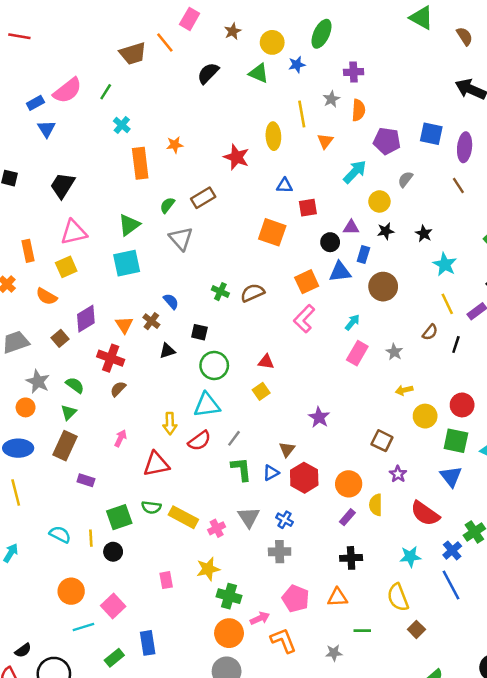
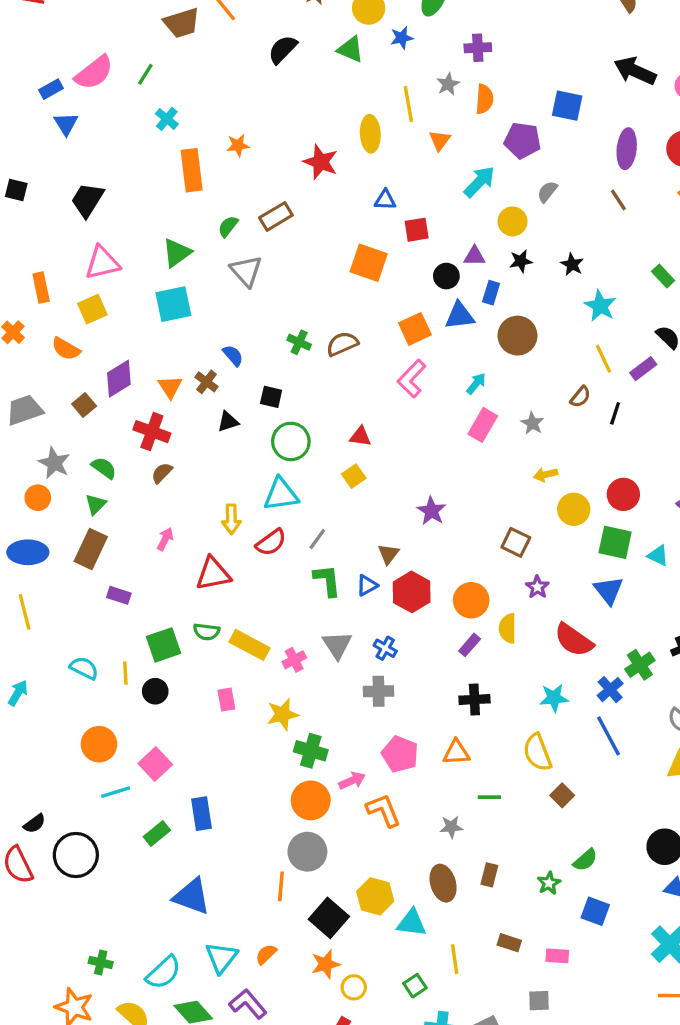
blue square: (431, 134) -> (567, 106), moved
pink rectangle: (166, 580) -> (226, 700), moved

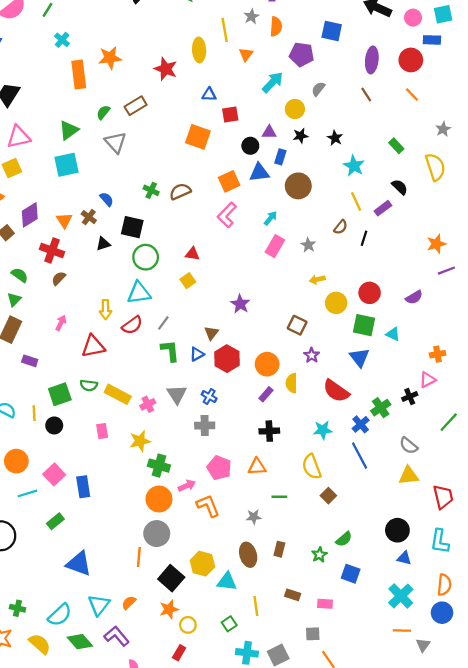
orange star: (238, 145) -> (110, 58), size x1.5
black square: (271, 397) -> (132, 227), size x1.5
blue rectangle: (202, 814) -> (83, 487), moved

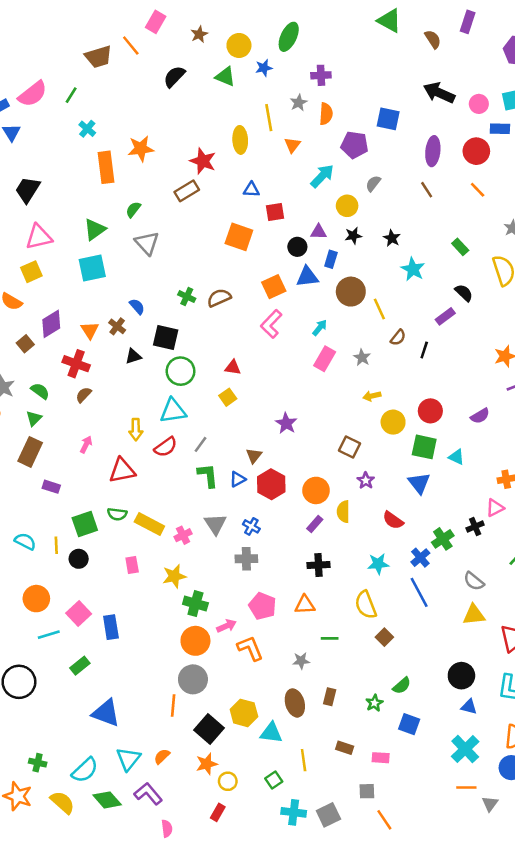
brown rectangle: (136, 106) -> (187, 191), moved
yellow line: (356, 201) -> (379, 309), moved
red semicircle: (336, 391) -> (393, 520), size x0.7

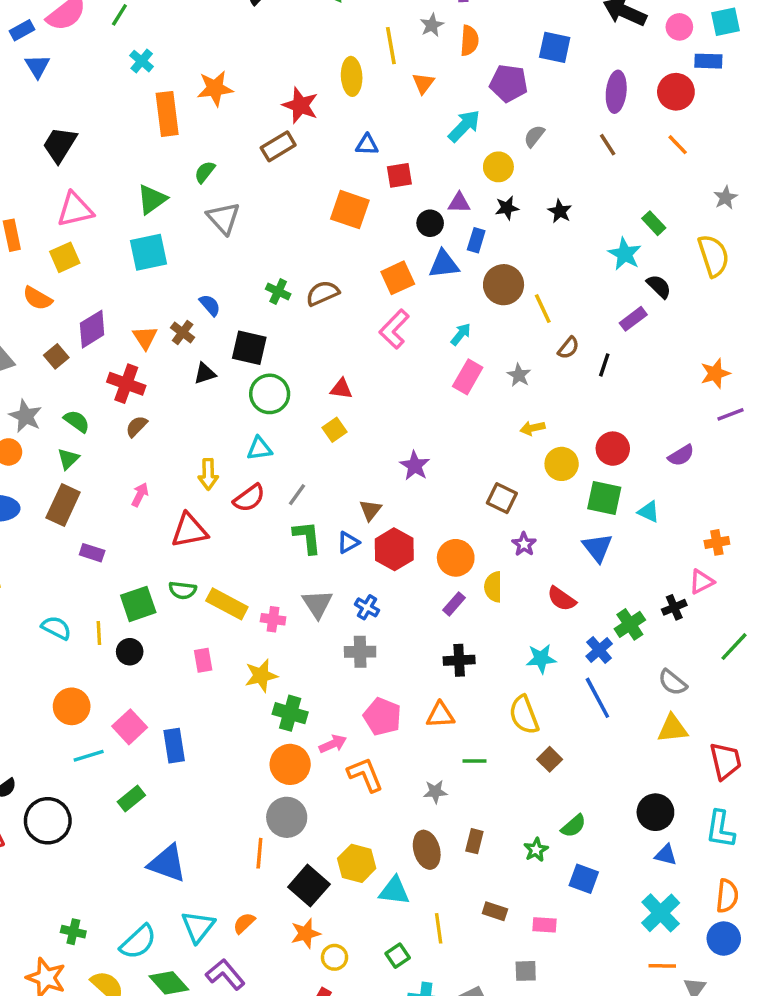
cyan star: (413, 269) -> (625, 254), moved
cyan triangle: (173, 411) -> (259, 449), size x0.7
pink cross: (183, 535) -> (273, 619), turned 35

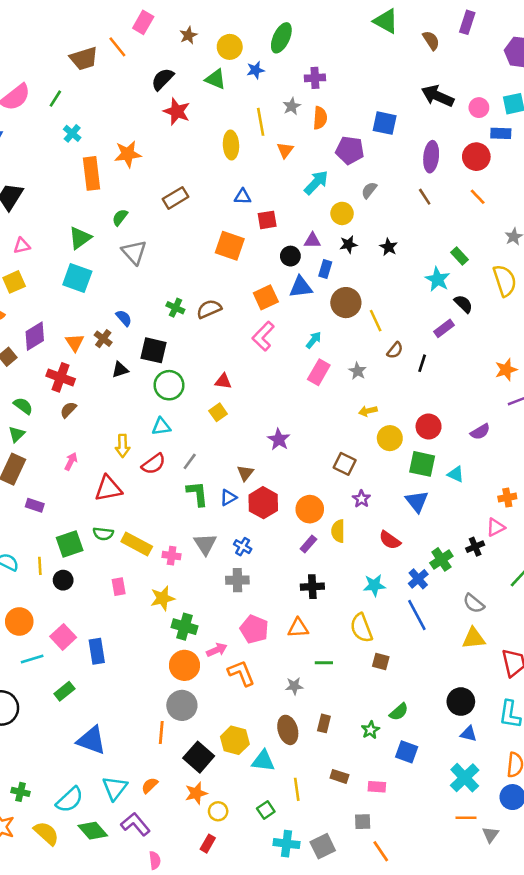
red star: (300, 105) -> (177, 111), moved
pink triangle: (75, 210) -> (22, 246), size x0.6
cyan square: (148, 252) -> (77, 278), turned 32
brown square: (550, 759) -> (381, 661), turned -30

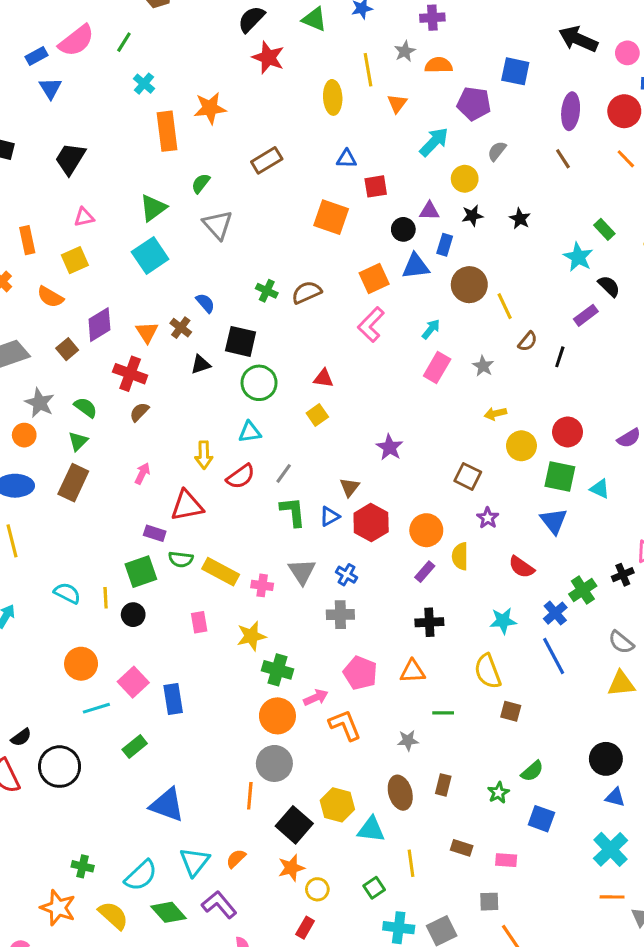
orange semicircle: (320, 118) -> (439, 65), turned -95
cyan square: (77, 278) -> (150, 255), turned 36
purple rectangle: (35, 505) -> (155, 533), moved

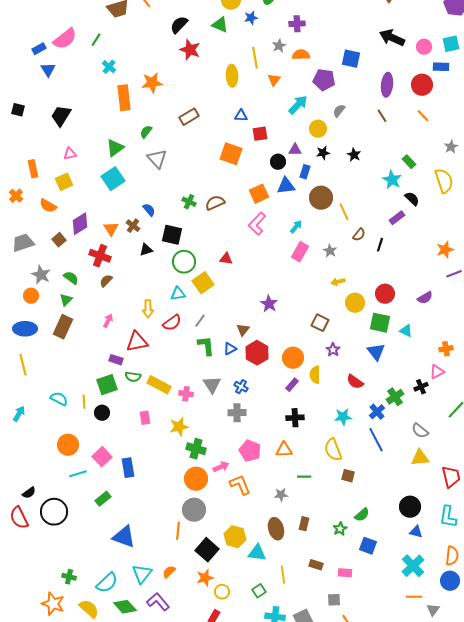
yellow square: (317, 415) -> (203, 283), moved, size x1.5

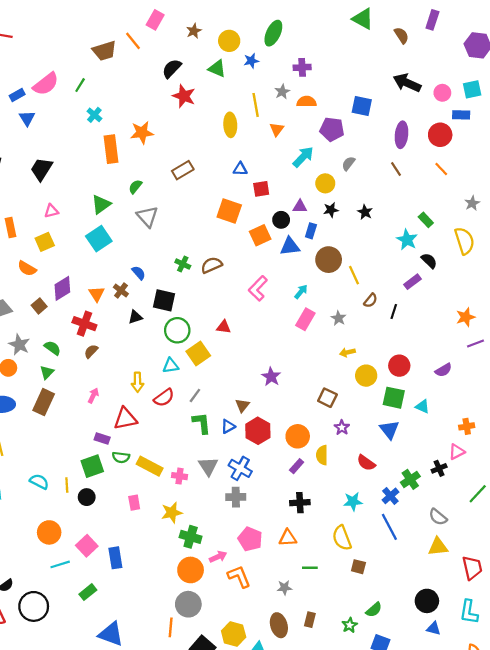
orange square: (259, 194) -> (260, 235), moved
blue cross: (241, 387) -> (240, 468), size x1.5

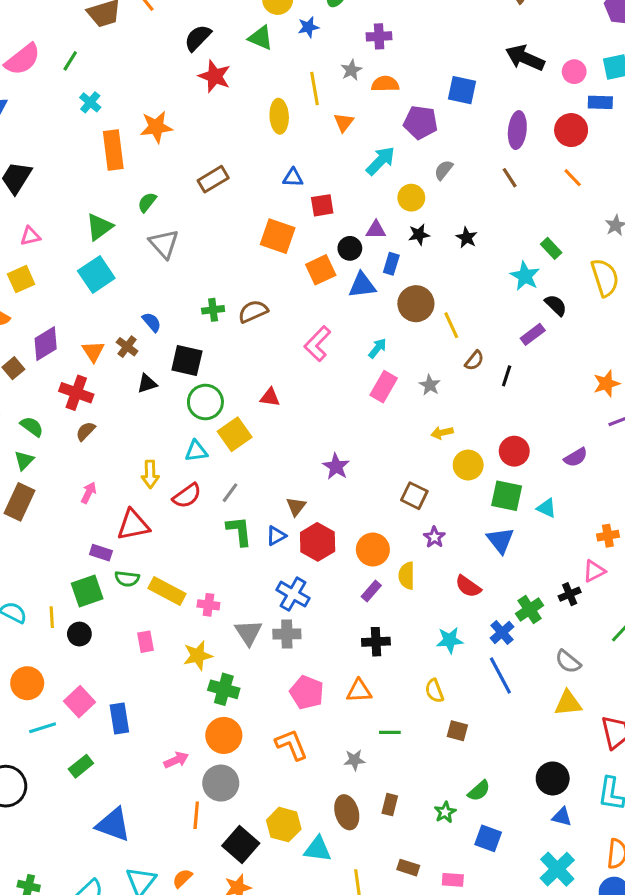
green cross: (183, 264) -> (213, 310), turned -32
gray triangle: (208, 466) -> (248, 632), moved
yellow semicircle: (342, 538) -> (434, 691), size x0.7
pink arrow: (218, 557) -> (176, 760), moved

